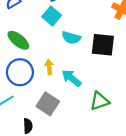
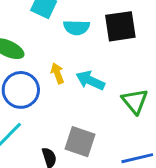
green triangle: (100, 101) -> (135, 101), turned -36
gray square: (48, 104) -> (80, 142), moved

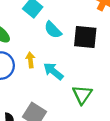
cyan semicircle: (77, 27) -> (53, 30), turned 30

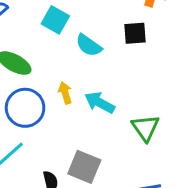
black square: (85, 37) -> (135, 33), moved, size x0.7

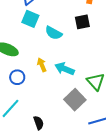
blue circle: (25, 108) -> (17, 77), size x0.6
gray square: (84, 167) -> (75, 100), moved, turned 30

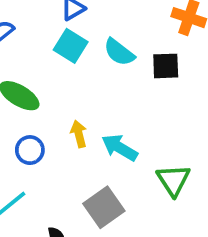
cyan semicircle: (54, 33) -> (119, 52), moved
gray square: (75, 100) -> (104, 207), moved

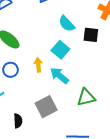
cyan square: (71, 46) -> (60, 50), moved
green triangle: (173, 180) -> (86, 97), turned 42

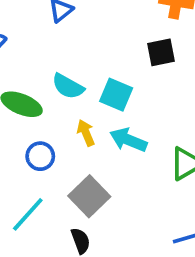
cyan semicircle: (67, 24) -> (68, 86), moved
gray square: (46, 107) -> (89, 196), moved

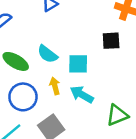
cyan square: (116, 95) -> (78, 64), turned -30
blue circle: (40, 156) -> (23, 97), size x1.5

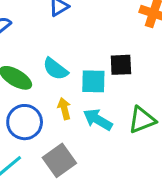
black square: (111, 41) -> (121, 65), moved
green triangle: (117, 115) -> (142, 120), moved

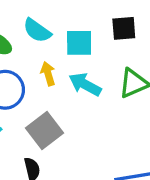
black square: (121, 65) -> (124, 28), moved

